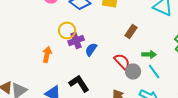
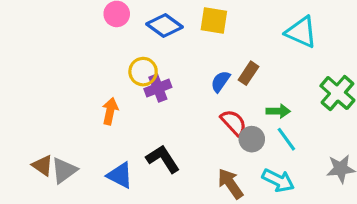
blue semicircle: (91, 49) -> (220, 81), moved

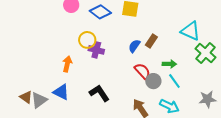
cyan triangle: (301, 32) -> (190, 31), moved
purple cross: (158, 88) -> (96, 50), turned 35
blue triangle: (120, 175) -> (61, 92), moved

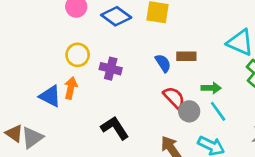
yellow circle: (87, 40) -> (78, 55), moved
brown rectangle: (151, 41) -> (186, 56), turned 56
blue semicircle: (134, 46) -> (163, 63), turned 112
blue triangle: (61, 92) -> (50, 96), moved

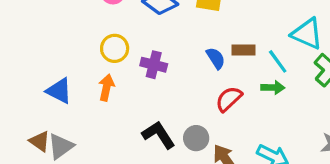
blue triangle: (50, 96) -> (59, 91), moved
red semicircle: (174, 98) -> (229, 99), turned -90
gray circle: (189, 111) -> (196, 138), moved
cyan line: (218, 111) -> (278, 61), moved

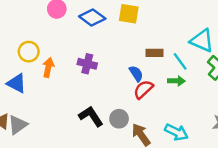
yellow circle: (115, 48) -> (29, 52), moved
blue semicircle: (216, 58) -> (136, 74), moved
orange arrow: (106, 88) -> (48, 67), moved

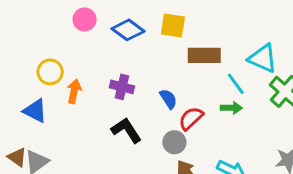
brown rectangle: (154, 53) -> (204, 55), moved, size x1.5
blue semicircle: (136, 74) -> (168, 99), moved
black L-shape: (91, 116) -> (126, 130), moved
gray circle: (119, 119) -> (174, 142), moved

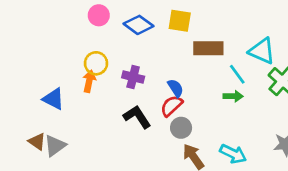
yellow circle: (50, 72) -> (96, 63), moved
red semicircle: (191, 118) -> (171, 106), moved

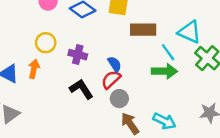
orange arrow: (89, 81) -> (34, 69), moved
green arrow: (233, 96) -> (164, 71), size x1.5

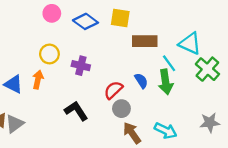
blue semicircle: (115, 64) -> (141, 81), moved
green arrow: (164, 71) -> (166, 82), turned 80
black L-shape: (81, 89) -> (76, 111), moved

